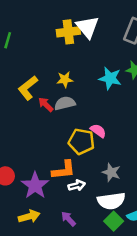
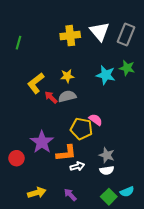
white triangle: (87, 27) -> (100, 31), moved
purple star: (35, 185) -> (42, 142), moved
white semicircle: (111, 201) -> (107, 170), moved, size x0.6

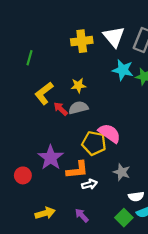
green line: (19, 43) -> (30, 58), moved
cyan star: (106, 75) -> (123, 70), moved
pink semicircle: (96, 120) -> (109, 133), size x1.5
white semicircle: (107, 170) -> (136, 197), moved

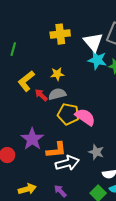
white triangle: (114, 37) -> (93, 42), moved
yellow pentagon: (94, 143) -> (68, 114), moved
white arrow: (89, 184) -> (67, 163), size x1.6

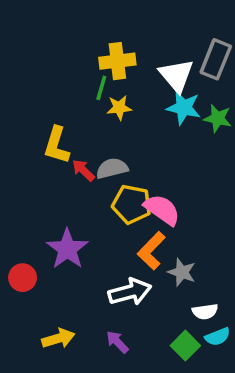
green line: (13, 49) -> (101, 88), moved
yellow star: (57, 74) -> (119, 108), moved
yellow L-shape: (26, 81) -> (57, 145), turned -35
orange L-shape: (56, 150) -> (151, 251), moved, turned 140

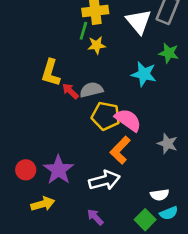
cyan star: (184, 108) -> (144, 74), moved
purple star: (67, 249) -> (59, 170), moved
gray star: (182, 272) -> (167, 144), moved
yellow arrow: (58, 338) -> (43, 204), moved

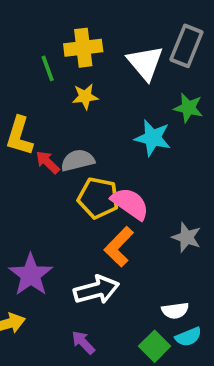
green line: (83, 31) -> (48, 68), moved, turned -36

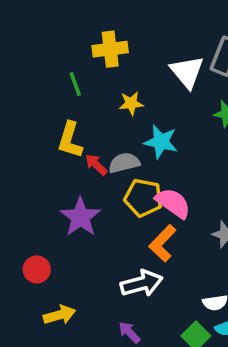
yellow cross: (83, 48) -> (110, 49), moved
green line: (48, 68) -> (75, 84), moved
cyan star: (153, 138) -> (161, 142), moved
purple star: (31, 275) -> (80, 217), moved

